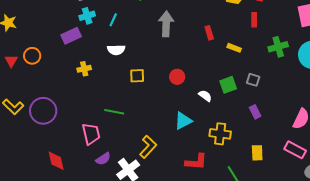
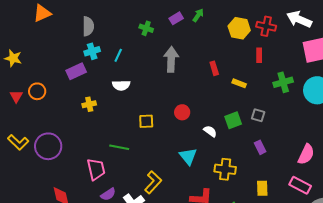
yellow square: (137, 76) -> (146, 121), moved
cyan triangle: (183, 121) -> (188, 156), turned -42

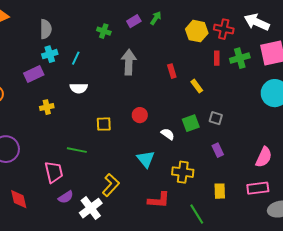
green cross: (283, 82) -> (240, 58), moved
yellow rectangle: (239, 83) -> (197, 86), turned 32
pink rectangle: (300, 185) -> (258, 188), turned -35

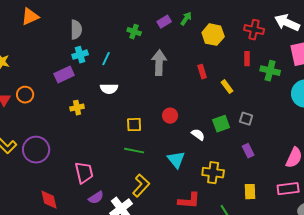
yellow hexagon: (197, 31) -> (213, 35), moved
green cross: (240, 58) -> (270, 71), moved, turned 30
green line: (77, 150) -> (134, 151), moved

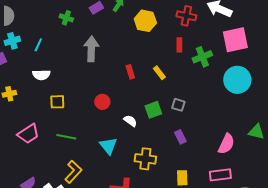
green cross: (270, 71) -> (202, 57), turned -36
red rectangle: (202, 72) -> (130, 72), moved
yellow square: (134, 125) -> (57, 102), moved
pink trapezoid: (84, 173) -> (28, 134), moved, turned 70

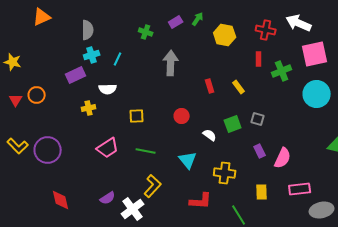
white semicircle: (41, 75) -> (108, 89), moved
pink semicircle: (226, 144) -> (283, 158), moved

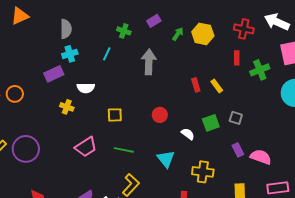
green arrow: (198, 19) -> (178, 34), moved
cyan line: (118, 59) -> (107, 54), moved
red rectangle: (210, 86) -> (196, 85), moved
yellow cross: (89, 108) -> (67, 107), turned 32
pink semicircle: (283, 158) -> (261, 157), turned -95

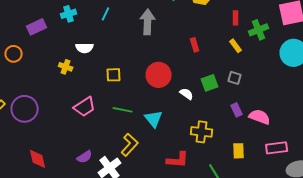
purple rectangle: (54, 74) -> (37, 27), moved
yellow rectangle: (217, 86) -> (236, 46), moved
red circle: (160, 115) -> (159, 75), size x1.6
cyan triangle: (166, 159) -> (154, 119), moved

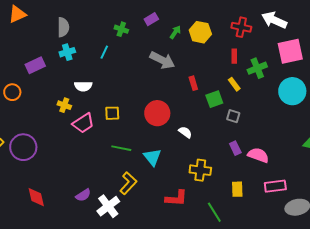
gray arrow: (148, 22) -> (162, 60), moved, turned 115
green square: (210, 83) -> (214, 99), moved
pink trapezoid: (85, 107) -> (83, 123), moved

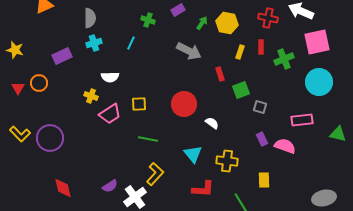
yellow rectangle: (234, 84) -> (240, 52), moved, turned 56
cyan triangle: (152, 157) -> (193, 154), moved
pink rectangle: (275, 186) -> (302, 120), moved

